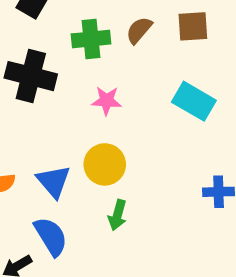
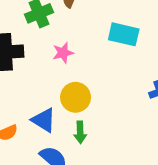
green arrow: (117, 215) -> (80, 132), moved

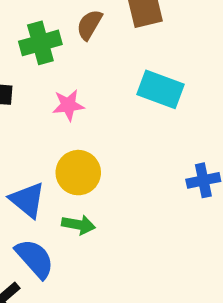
green arrow: (80, 132) -> (78, 225), turned -85

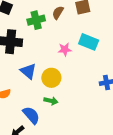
pink star: (68, 105) -> (65, 49), moved
blue triangle: (27, 200) -> (28, 71), moved

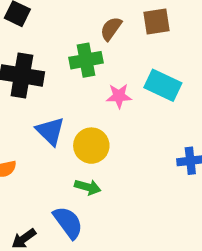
green cross: (36, 20) -> (86, 60), moved
blue semicircle: (31, 115) -> (68, 222), moved

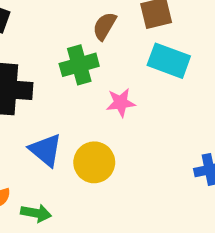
cyan rectangle: (163, 85) -> (169, 61), moved
green arrow: (88, 187) -> (36, 213), moved

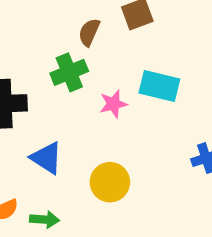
cyan rectangle: (169, 61) -> (159, 86), moved
yellow circle: (94, 162) -> (110, 182), moved

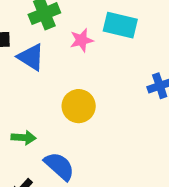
blue triangle: (47, 158) -> (31, 57), moved

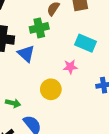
pink star: (82, 40) -> (70, 67), moved

